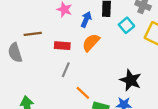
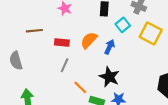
blue arrow: (86, 19) -> (110, 47), moved
gray semicircle: (15, 53) -> (16, 61), moved
black star: (131, 80) -> (109, 77), moved

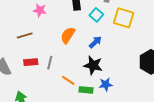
brown line: (34, 31) -> (25, 36), moved
red rectangle: (62, 42) -> (31, 62), moved
blue arrow: (110, 47) -> (95, 42), moved, turned 32

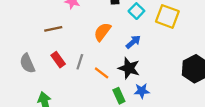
red rectangle: (31, 62) -> (58, 60), turned 56
orange line: (68, 80) -> (102, 73), moved
green rectangle: (86, 90) -> (119, 96), turned 56

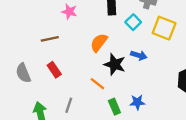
blue arrow: (133, 42) -> (139, 55), moved, turned 56
gray line: (80, 62) -> (69, 105), moved
black star: (129, 68) -> (115, 64), moved

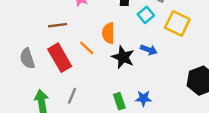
orange semicircle: (99, 43) -> (108, 33), turned -42
red rectangle: (54, 70) -> (60, 58), size x1.6
orange line: (97, 84) -> (87, 48), moved

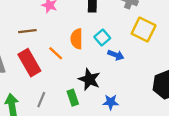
cyan square: (146, 15) -> (102, 38), moved
black star: (123, 57) -> (89, 79), moved
green rectangle: (119, 101) -> (73, 98), moved

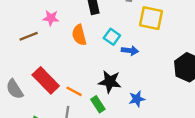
brown line: (27, 31) -> (29, 36), moved
orange semicircle: (77, 39) -> (79, 35), moved
orange line: (56, 53) -> (74, 91), moved

